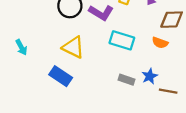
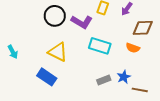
gray rectangle: (127, 80) -> (104, 80), turned -40

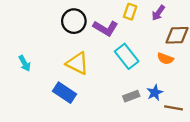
cyan rectangle: (100, 46) -> (127, 56), turned 35

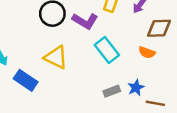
blue rectangle: (64, 93) -> (26, 80), moved

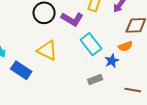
orange semicircle: (147, 52) -> (125, 46), turned -40
blue star: (136, 88) -> (112, 61), moved

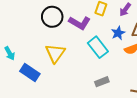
yellow triangle: (47, 50) -> (55, 53), turned 40
blue star: (112, 61) -> (118, 33), moved

